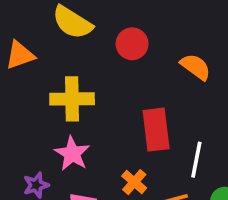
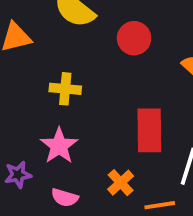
yellow cross: (72, 99) -> (65, 89), size x0.7

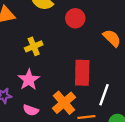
yellow cross: (65, 89) -> (34, 46), turned -30
orange cross: (121, 183) -> (64, 103), size x1.5

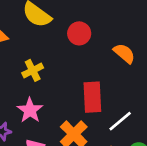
white line: (104, 95) -> (120, 121), turned 35

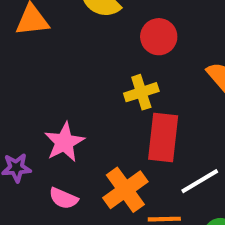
yellow cross: (33, 70) -> (141, 92), moved

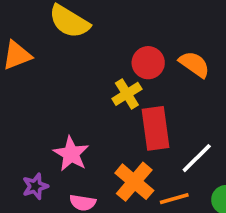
red circle: (159, 37) -> (148, 63), moved

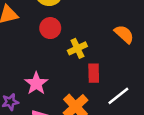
red circle: (148, 63) -> (50, 28), moved
red rectangle: (156, 128) -> (94, 73), size x0.7

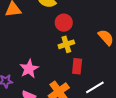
red circle: (50, 28) -> (64, 23), moved

